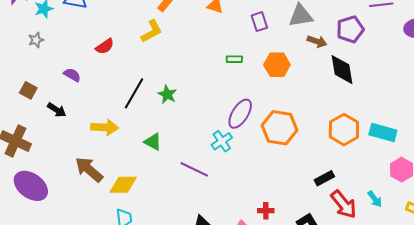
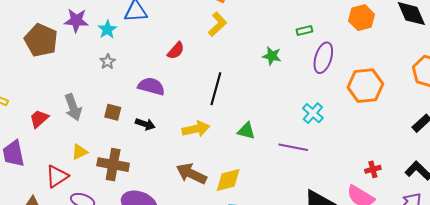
orange hexagon: (277, 65) -> (361, 18), moved
purple semicircle: (72, 75) -> (151, 86), size x1.5
green star: (167, 94) -> (272, 56), moved
purple ellipse: (240, 114) -> (323, 58), moved

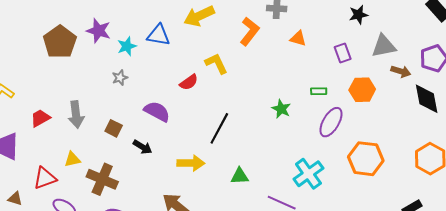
orange hexagon: (361, 18) -> (362, 90), moved
yellow L-shape: (217, 24) -> (216, 63), moved, turned -85
cyan cross: (313, 113) -> (308, 174), size x1.4
green triangle: (246, 131) -> (240, 176), turned -30

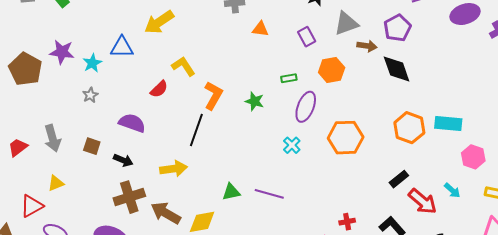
orange L-shape: (250, 31) -> (213, 96), moved
cyan cross: (308, 174) -> (292, 145), moved, size x0.6
green triangle: (240, 176) -> (231, 192), moved
brown cross: (102, 179) -> (129, 197), moved, turned -32

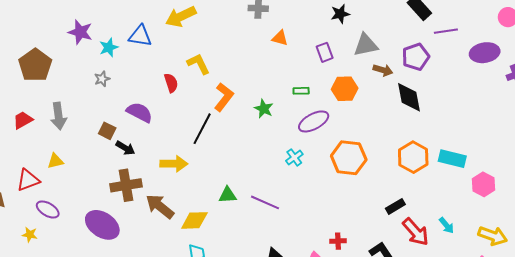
brown pentagon: (25, 69) -> (35, 65), moved
red semicircle: (159, 89) -> (171, 83), turned -72
purple ellipse: (306, 107) -> (314, 121), turned 32
brown square: (92, 146) -> (107, 131), moved
pink hexagon: (473, 157) -> (483, 184), moved

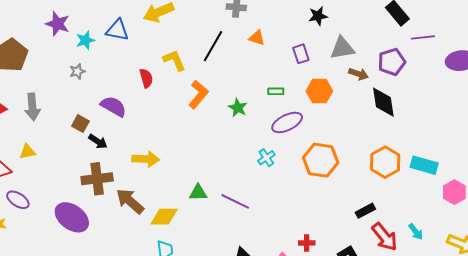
black line: (202, 129) -> (213, 46), moved

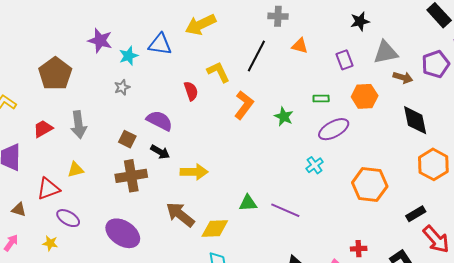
black diamond: (383, 102) -> (415, 120), moved
black arrow: (98, 141) -> (160, 152), moved
orange hexagon: (321, 160) -> (370, 184), moved
brown cross: (97, 179) -> (131, 176), moved

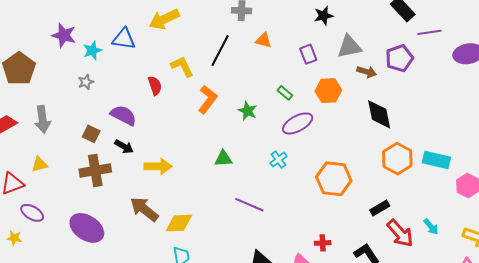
green rectangle: (321, 99) -> (285, 93), turned 42
green triangle: (248, 203) -> (223, 159), moved

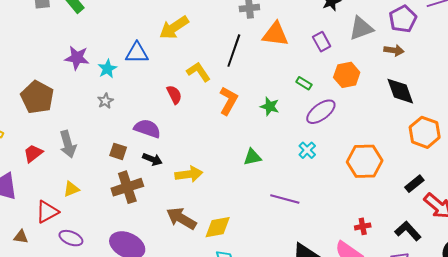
orange triangle: (264, 40) -> (275, 34), size x1.6
purple pentagon: (399, 58) -> (403, 19), moved
brown arrow: (367, 72) -> (394, 50), moved

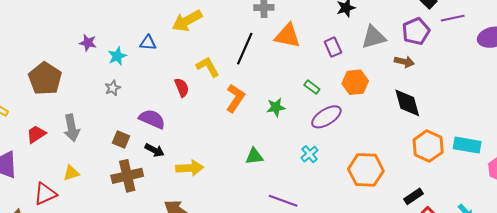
blue triangle: (137, 53) -> (148, 43), size x0.7
purple star: (77, 58) -> (88, 43), size x0.7
green star: (270, 106) -> (276, 107), turned -30

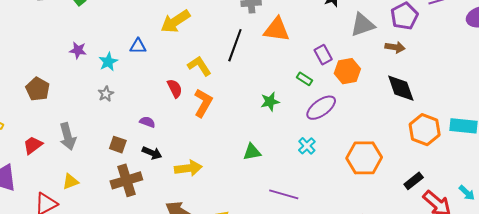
purple rectangle: (333, 47) -> (323, 55), moved
brown pentagon: (45, 79) -> (38, 89), size x0.7
orange L-shape: (235, 98) -> (203, 103), moved
purple semicircle: (152, 119) -> (147, 122), size x0.6

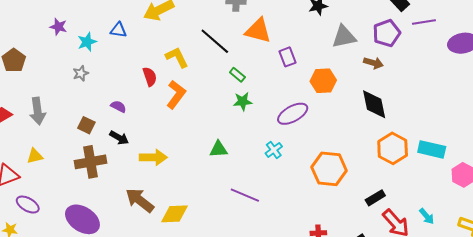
black line: (235, 45) -> (215, 41), turned -76
purple rectangle: (323, 55) -> (288, 57), moved
green rectangle: (305, 79) -> (237, 75), moved

